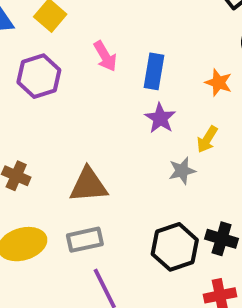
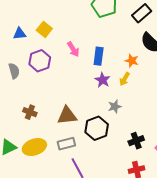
yellow arrow: (207, 139) -> (125, 79), moved
black cross: (222, 239) -> (136, 141), turned -35
black hexagon: (175, 247) -> (97, 128), moved

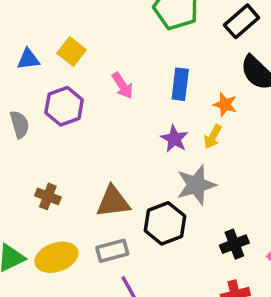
blue rectangle: (99, 56) -> (180, 84), moved
gray star: (115, 106) -> (196, 185), size x1.6

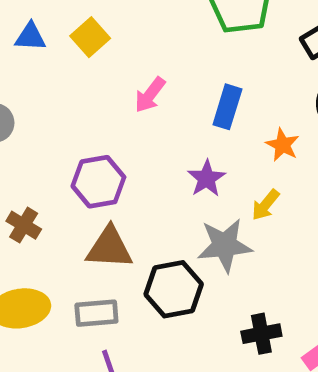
pink arrow: (122, 86) -> (150, 95), turned 60
purple hexagon: (64, 106) -> (98, 182), moved
yellow arrow: (213, 137) -> (265, 205), moved

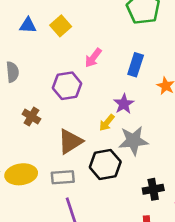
purple hexagon: (98, 182) -> (67, 86), moved
yellow arrow: (265, 205) -> (107, 123), moved
brown cross: (24, 225) -> (31, 117), moved
brown triangle: (109, 248) -> (70, 141), turned -36

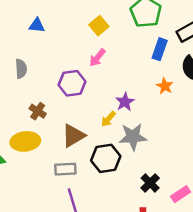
yellow square: (61, 26) -> (99, 26), moved
blue rectangle: (136, 65) -> (160, 49), moved
yellow ellipse: (21, 174) -> (25, 141), moved
black cross: (153, 189) -> (150, 183), turned -36

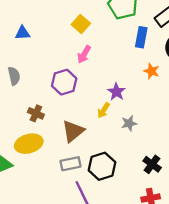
gray star: (133, 137) -> (129, 123), size x0.6
black hexagon: (106, 158) -> (102, 166), moved

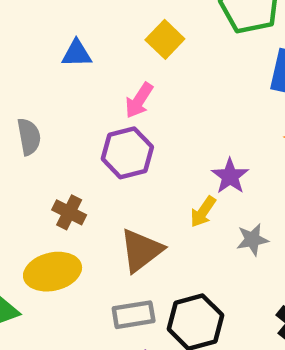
blue triangle: (23, 33) -> (77, 54), moved
pink arrow: (84, 54) -> (139, 100), moved

